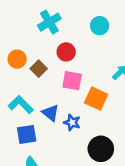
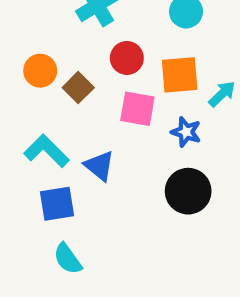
orange square: (96, 99) -> (180, 75), moved, turned -30
blue star: (72, 122) -> (186, 132), moved
black circle: (101, 149) -> (188, 191), moved

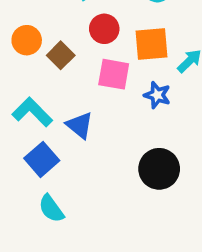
black circle: (188, 191) -> (159, 169), moved
blue square: (57, 204) -> (42, 159), turned -32

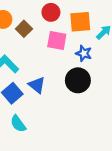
blue triangle: (80, 125) -> (37, 85), moved
black circle: (159, 169) -> (78, 80), moved

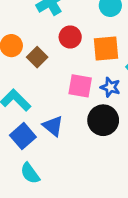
pink square: (57, 40) -> (80, 86), moved

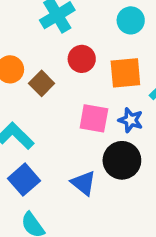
blue triangle: (53, 126) -> (83, 183), moved

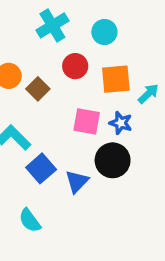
cyan circle: (131, 20) -> (104, 32), moved
blue square: (24, 180) -> (41, 168), moved
blue triangle: (83, 183) -> (77, 181), turned 35

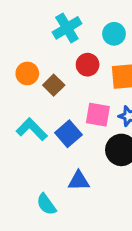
blue square: (41, 168) -> (68, 134), moved
blue triangle: (77, 181) -> (79, 181), moved, turned 45

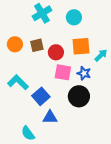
red circle: (88, 65) -> (56, 52), moved
brown square: (54, 85) -> (37, 45), moved, turned 32
blue square: (68, 134) -> (41, 96), moved

